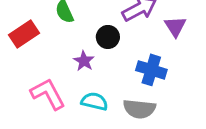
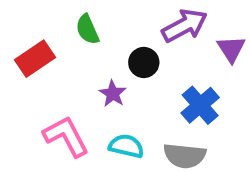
blue cross: (151, 70) -> (200, 105), turned 32

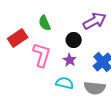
purple star: (113, 94) -> (70, 60), moved
pink L-shape: (66, 136) -> (42, 55), moved, turned 45

